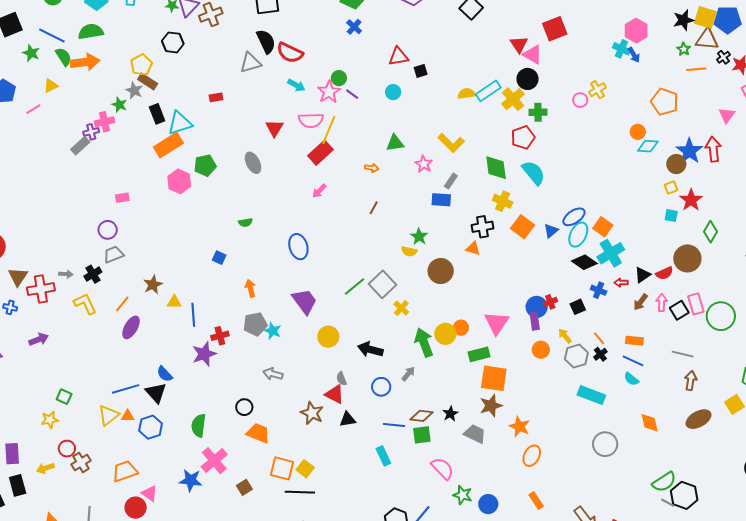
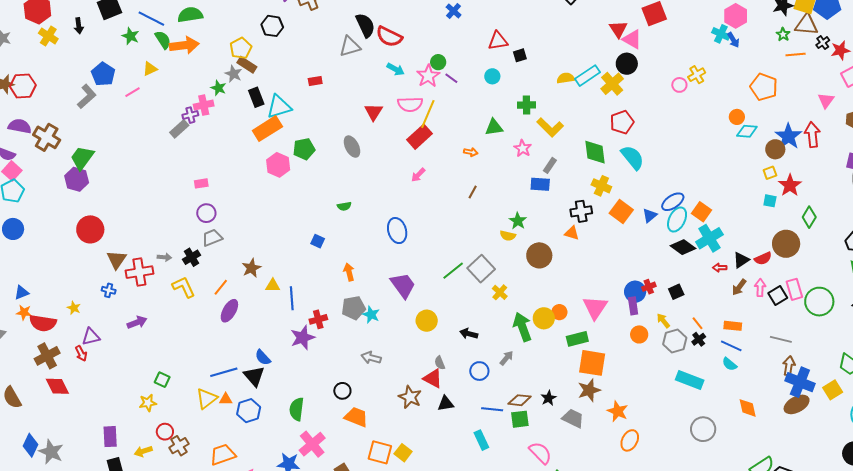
green cross: (538, 112) -> (526, 105), moved
pink rectangle: (122, 198) -> (201, 183), moved
blue cross: (599, 290) -> (800, 382), moved, size x1.8
black arrow: (370, 349) -> (469, 334), size x0.7

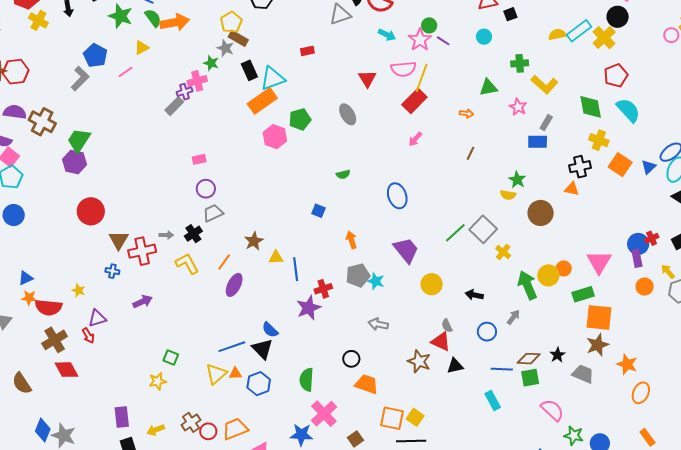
green star: (131, 36) -> (121, 16), size x1.4
red circle: (165, 432) -> (208, 431), moved

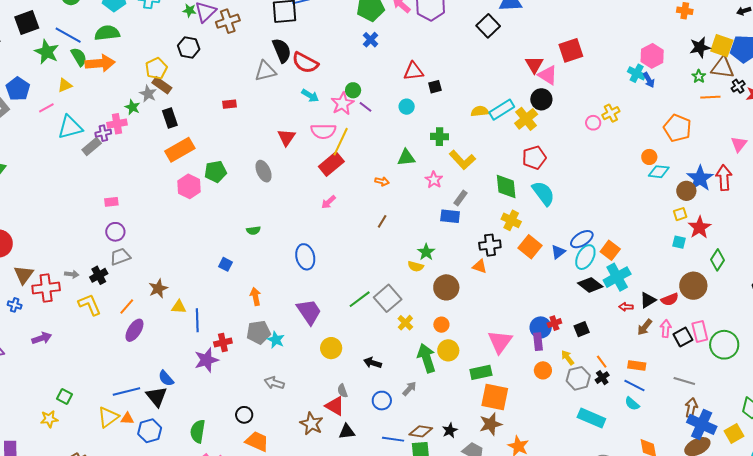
cyan triangle: (273, 78) -> (70, 127), moved
orange circle: (564, 268) -> (441, 325), moved

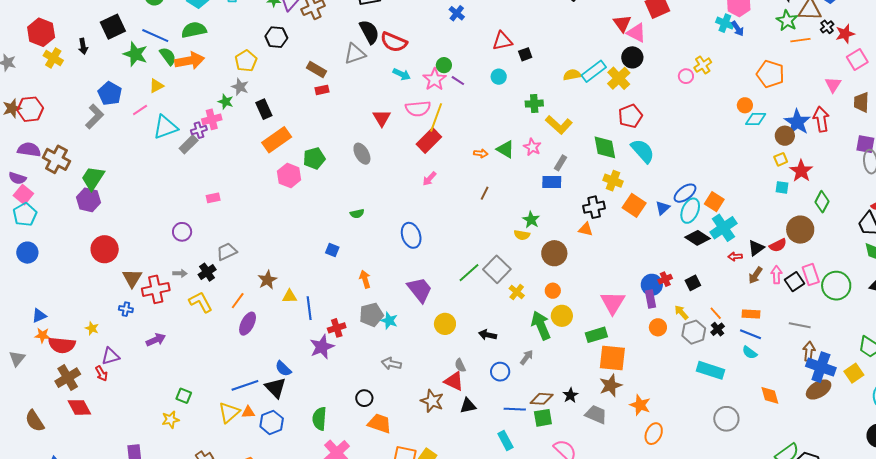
green star: (699, 76) -> (787, 21), size x1.5
brown rectangle: (162, 85) -> (316, 69), moved
green triangle: (406, 158) -> (505, 149), moved, turned 42
purple circle: (115, 232) -> (182, 232), moved

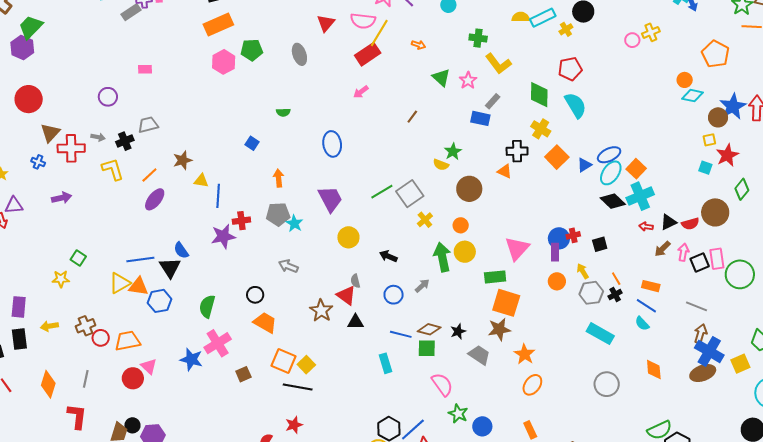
yellow cross: (619, 78) -> (566, 29), size x0.6
orange arrow: (481, 153) -> (418, 45), moved
orange triangle: (248, 412) -> (138, 286), size x1.5

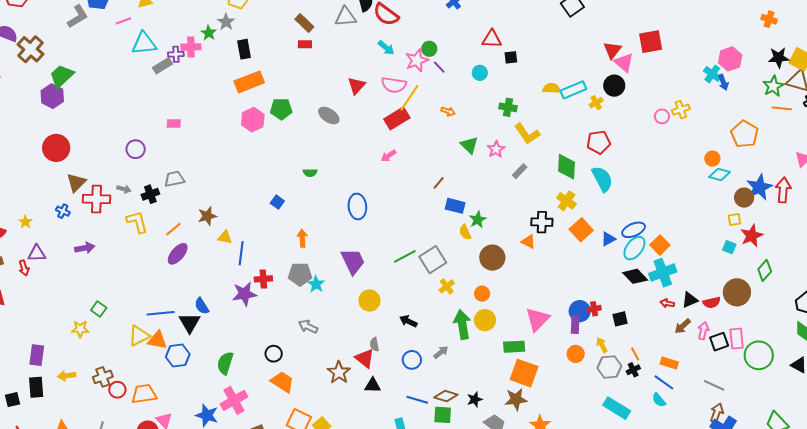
gray ellipse: (299, 54) -> (329, 116), turned -40
blue rectangle: (480, 118) -> (455, 206), moved
yellow semicircle: (441, 165) -> (465, 232), turned 42

